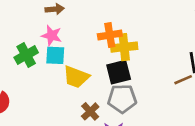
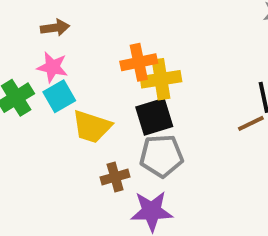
cyan square: (55, 55) -> (59, 96), turned -30
brown cross: (90, 111) -> (115, 177), turned 30

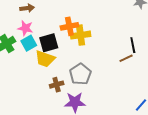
black square: (154, 117) -> (49, 43), moved
gray pentagon: (161, 156) -> (80, 74), turned -30

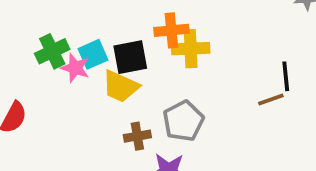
pink star: (25, 28) -> (75, 68), moved

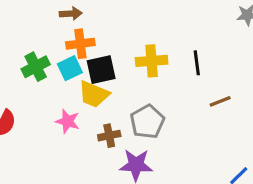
orange cross: (171, 30) -> (80, 44), moved
pink star: (75, 68) -> (68, 121), moved
black line: (286, 76) -> (197, 63), moved

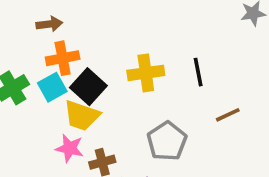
black square: (101, 70) -> (88, 87), turned -32
pink star: (68, 121) -> (70, 148), moved
gray pentagon: (147, 122) -> (167, 141), moved

